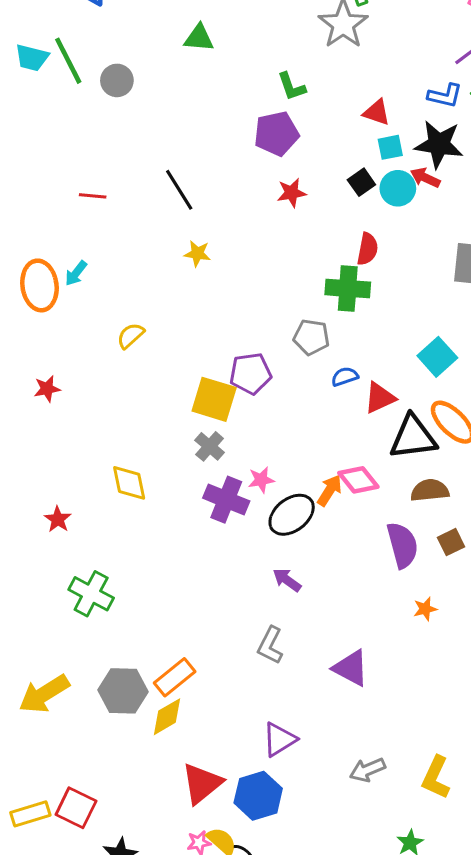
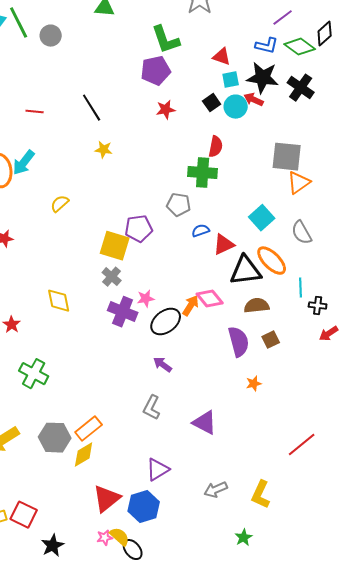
green L-shape: (292, 87) -> (166, 40), size x1.5
cyan arrow: (76, 273) -> (24, 163), size x1.5

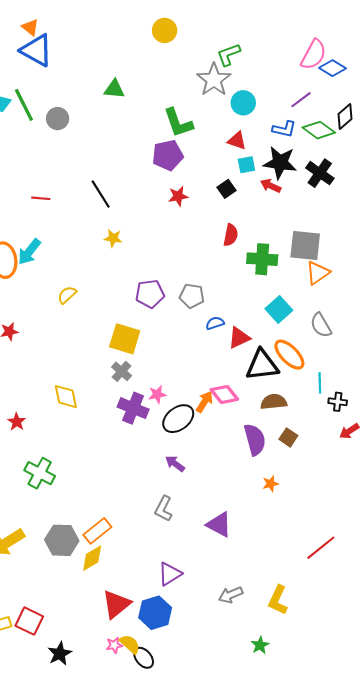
cyan circle: (236, 107) -> (243, 103), moved
green cross: (203, 173) -> (262, 259), moved
purple pentagon: (139, 229) -> (150, 294), moved
brown square: (271, 340) -> (288, 437), turned -30

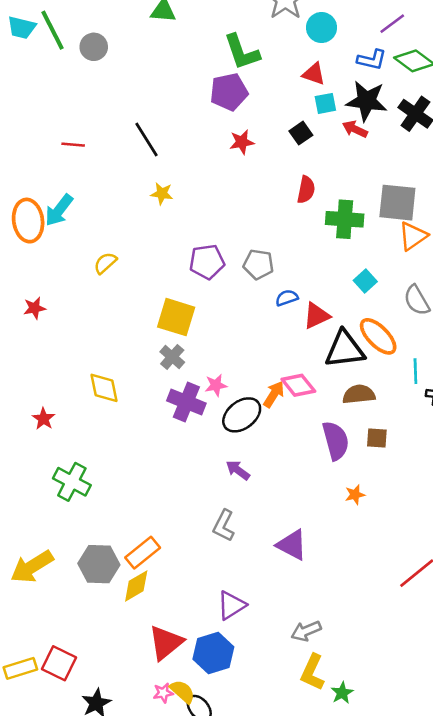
cyan square: (279, 309) -> (365, 281), size x0.7
brown square: (288, 437) -> (377, 438), turned -30
yellow L-shape: (278, 600) -> (312, 672), moved

